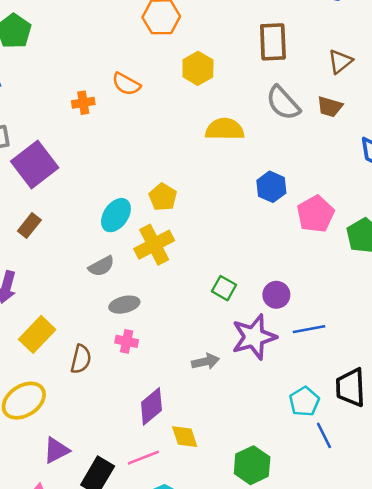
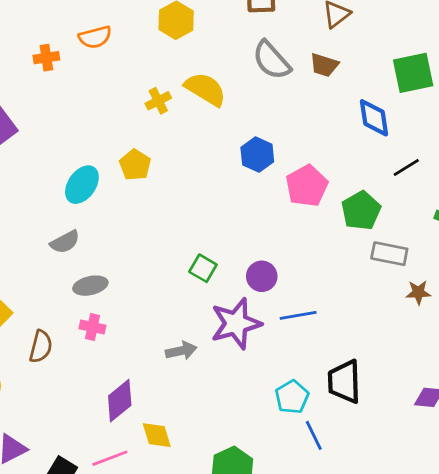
orange semicircle: (126, 84) -> (95, 37), turned -44
yellow semicircle: (225, 129) -> (205, 89), turned 30
yellow cross: (154, 245) -> (158, 101), moved, size x0.6

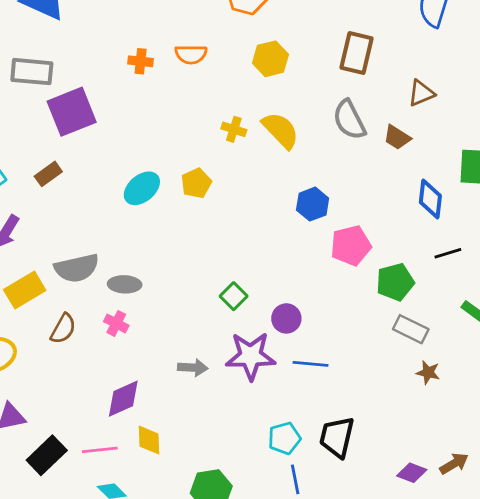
yellow cross: (158, 101) -> (234, 129), turned 30
gray semicircle: (65, 242) -> (77, 268), moved, size x1.5

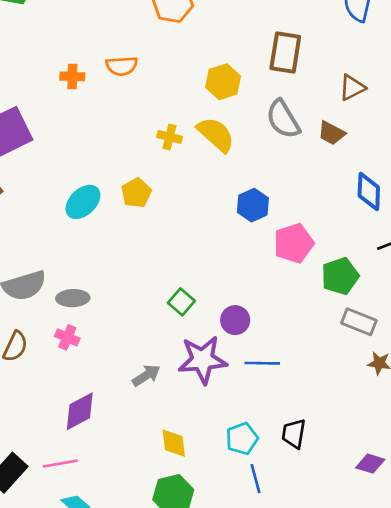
yellow hexagon: (270, 59) -> (223, 82), moved
gray arrow: (193, 368) -> (146, 375), turned -32
black trapezoid: (337, 437) -> (294, 434), size x0.7
yellow diamond: (149, 440) -> (174, 443), moved

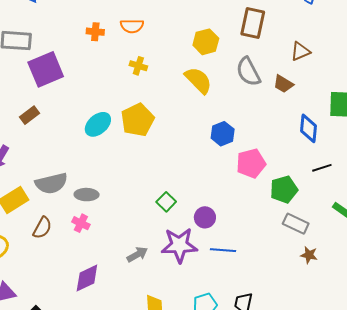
yellow cross: (170, 137) -> (138, 66), moved
yellow pentagon: (136, 193) -> (137, 120), size x1.5

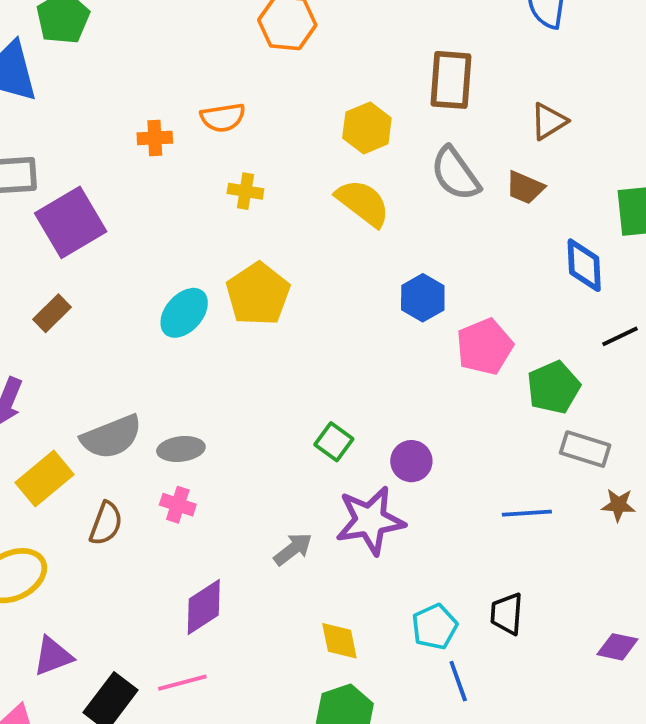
blue line: (223, 250) -> (527, 513), moved

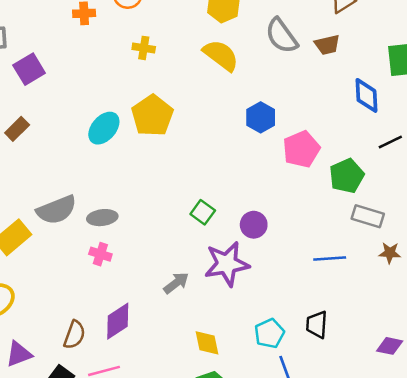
brown trapezoid: (525, 188) -> (327, 45), turned -36
purple square: (71, 222) -> (29, 69), size x0.7
brown semicircle: (106, 523) -> (74, 335), moved

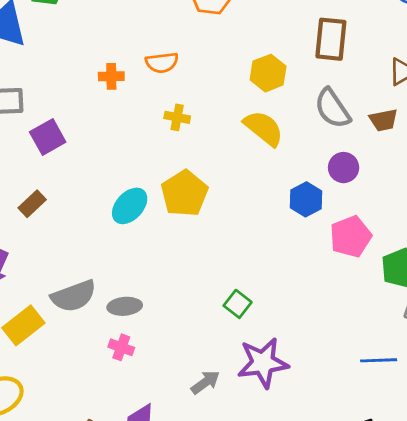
purple circle: (254, 225) -> (344, 168), moved

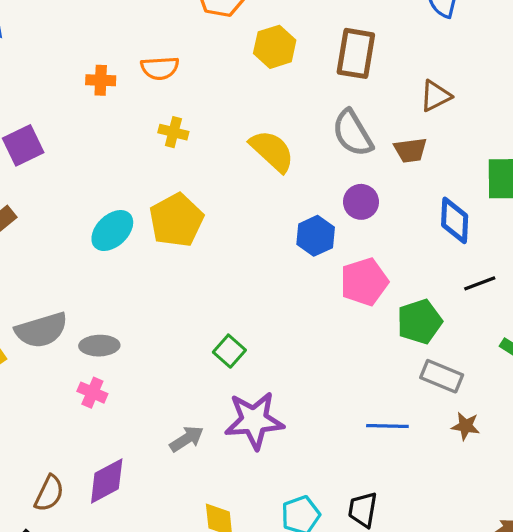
yellow hexagon: (268, 73) -> (275, 47), moved

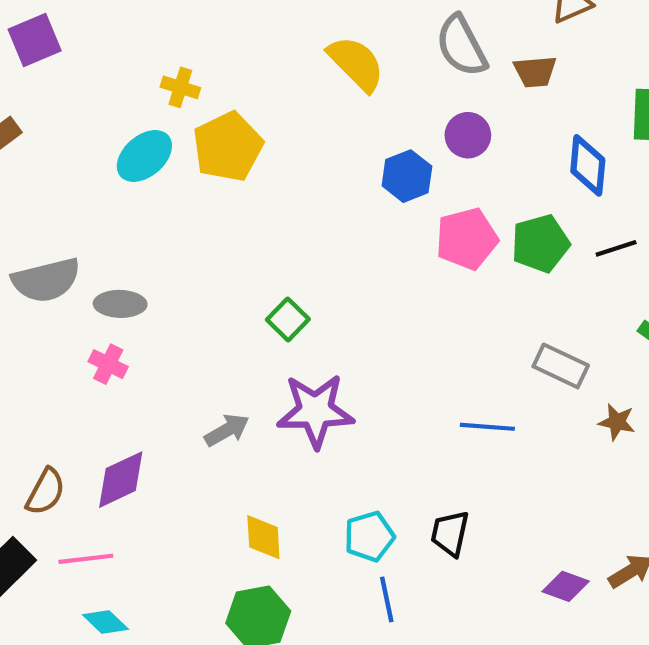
yellow cross: (173, 132) -> (180, 87), moved
green pentagon: (419, 322) -> (540, 243), moved
brown star: (466, 426) -> (617, 422), moved

